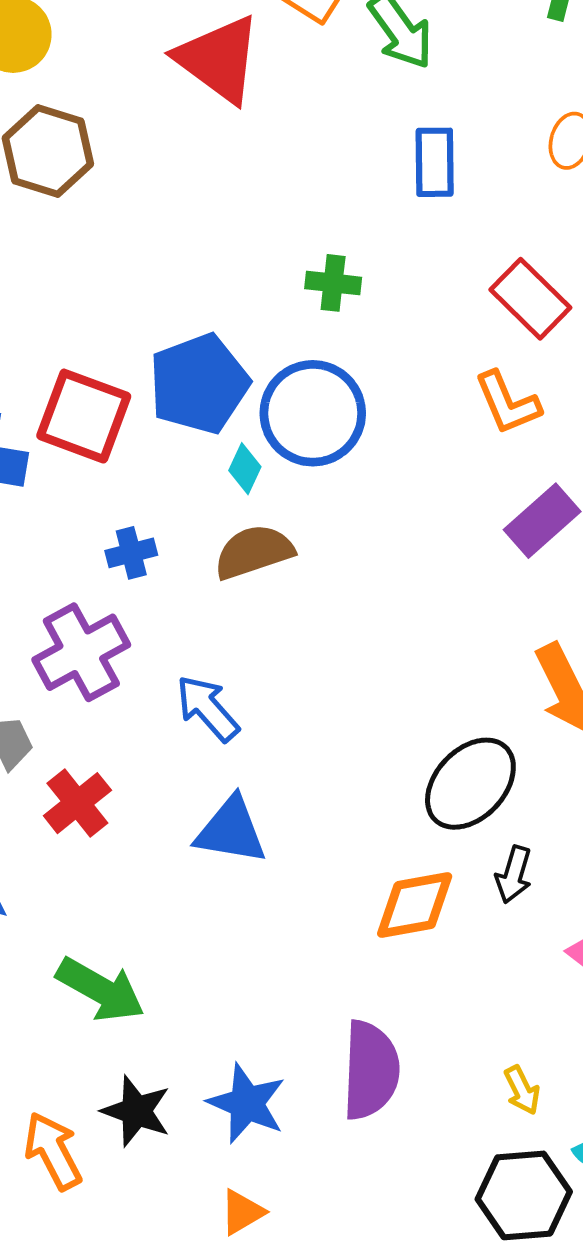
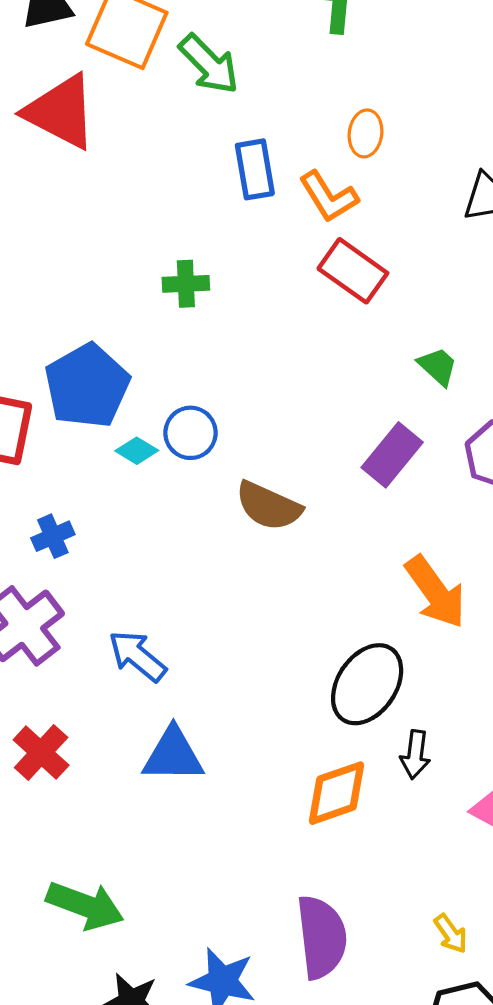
orange L-shape: (507, 403) -> (329, 197), moved
blue circle: (313, 413) -> (191, 433), moved, size x0.6
cyan diamond: (245, 469) -> (137, 451), turned -75
brown semicircle: (254, 552) -> (269, 506), moved, turned -128

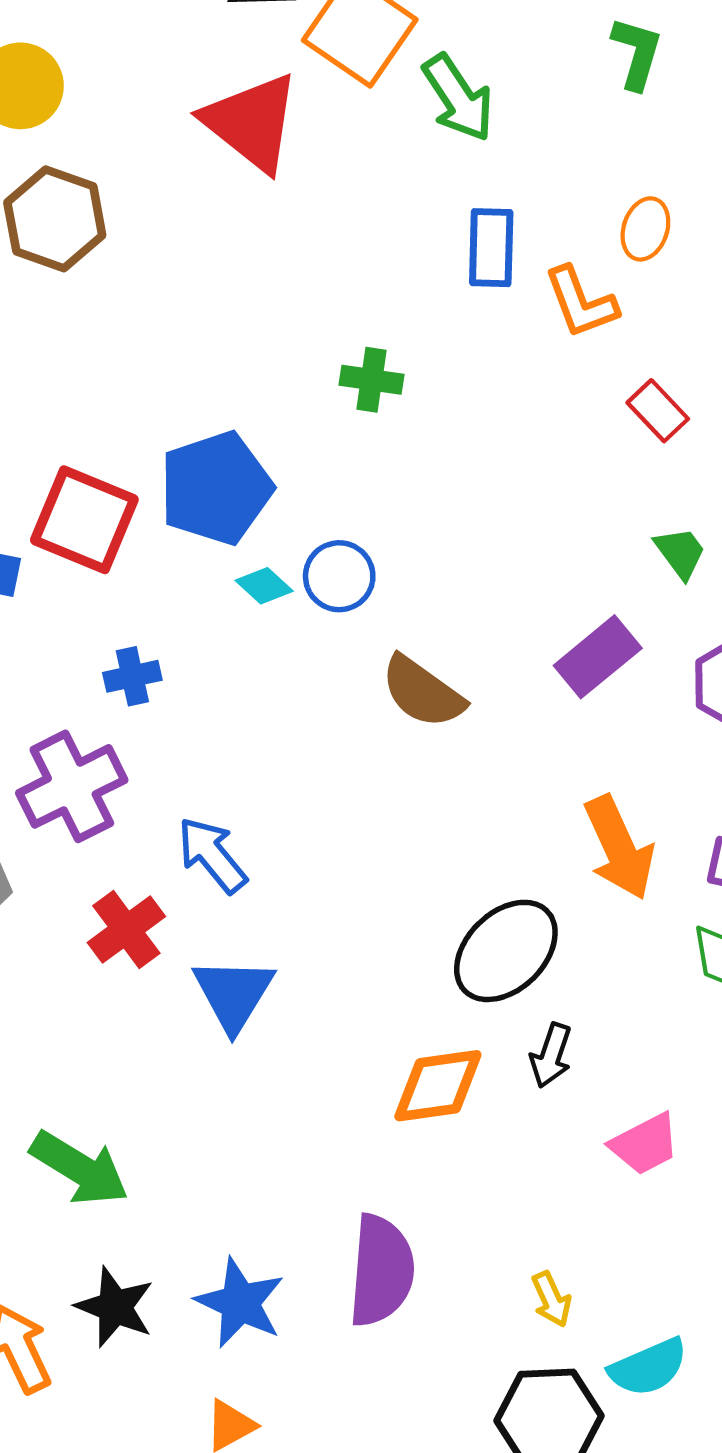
red rectangle: (353, 271) -> (658, 411), moved, size x0.7
red cross: (41, 752) -> (126, 929), moved
blue triangle: (173, 755) -> (233, 994), turned 50

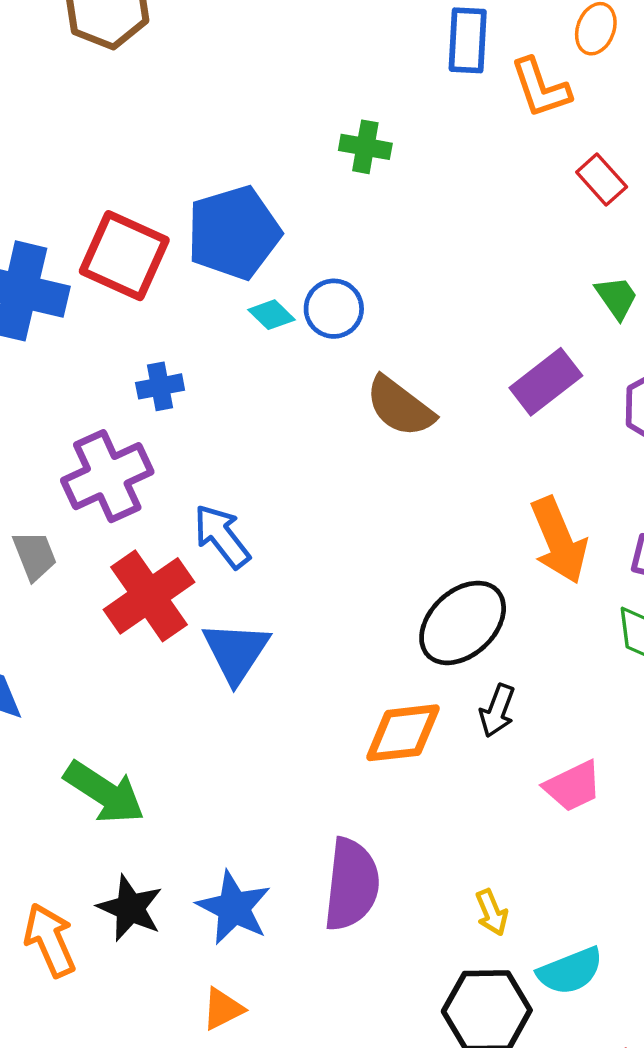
red cross: (126, 929) -> (149, 596), size x1.4

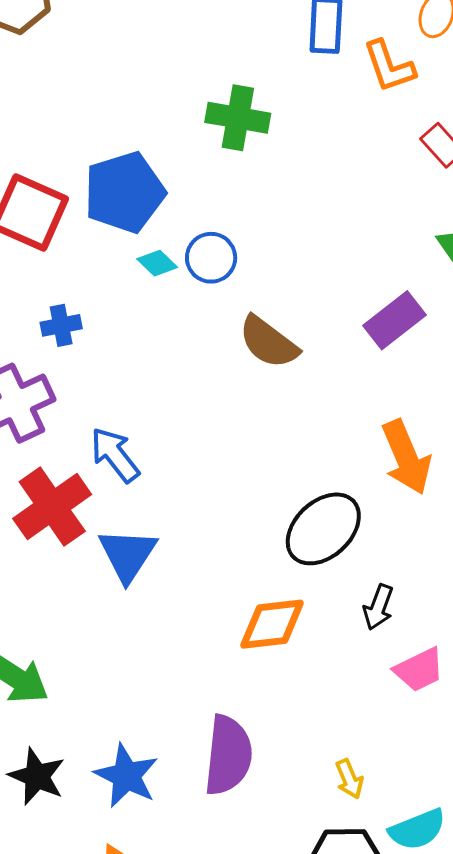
green cross: (365, 147) -> (238, 118), size x1.4
black arrow: (497, 711) -> (378, 607), moved

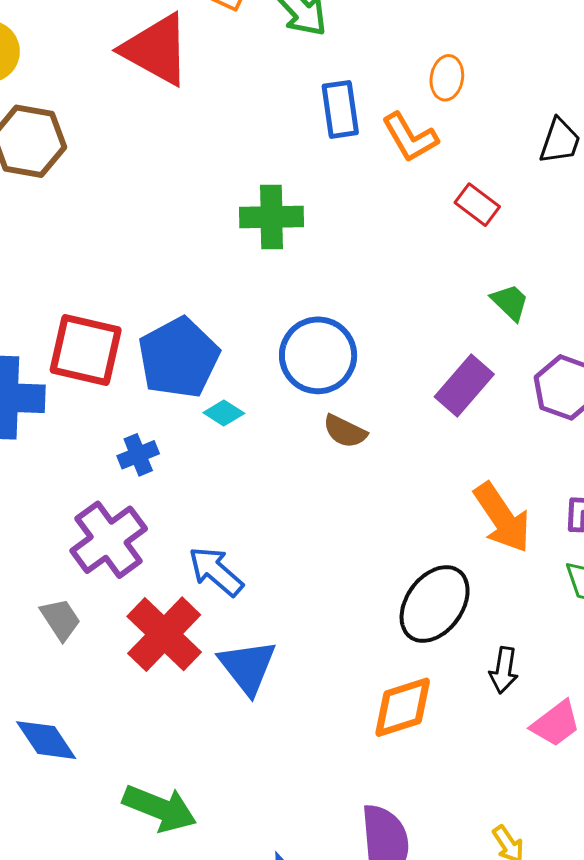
blue pentagon: (124, 192) -> (179, 358), moved
blue circle: (211, 258) -> (318, 355), moved, size x1.5
cyan diamond: (157, 263) -> (224, 413), moved
brown semicircle: (269, 342) -> (345, 431), size x0.7

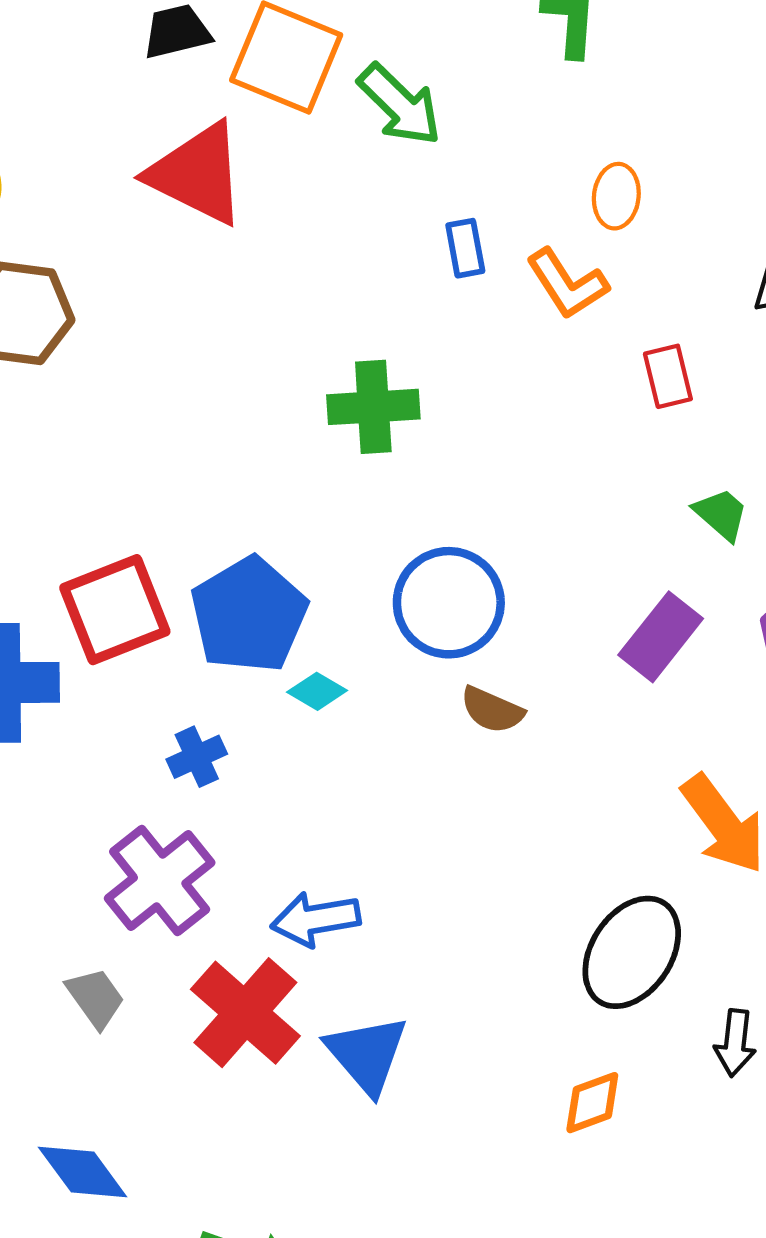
blue rectangle: (340, 109) -> (465, 248), size x0.7
red rectangle: (477, 205) -> (668, 376), turned 42
red square: (86, 350) -> (115, 610), turned -32
blue arrow: (216, 571) -> (316, 919), turned -48
orange diamond: (403, 707) -> (592, 1103), size x0.7

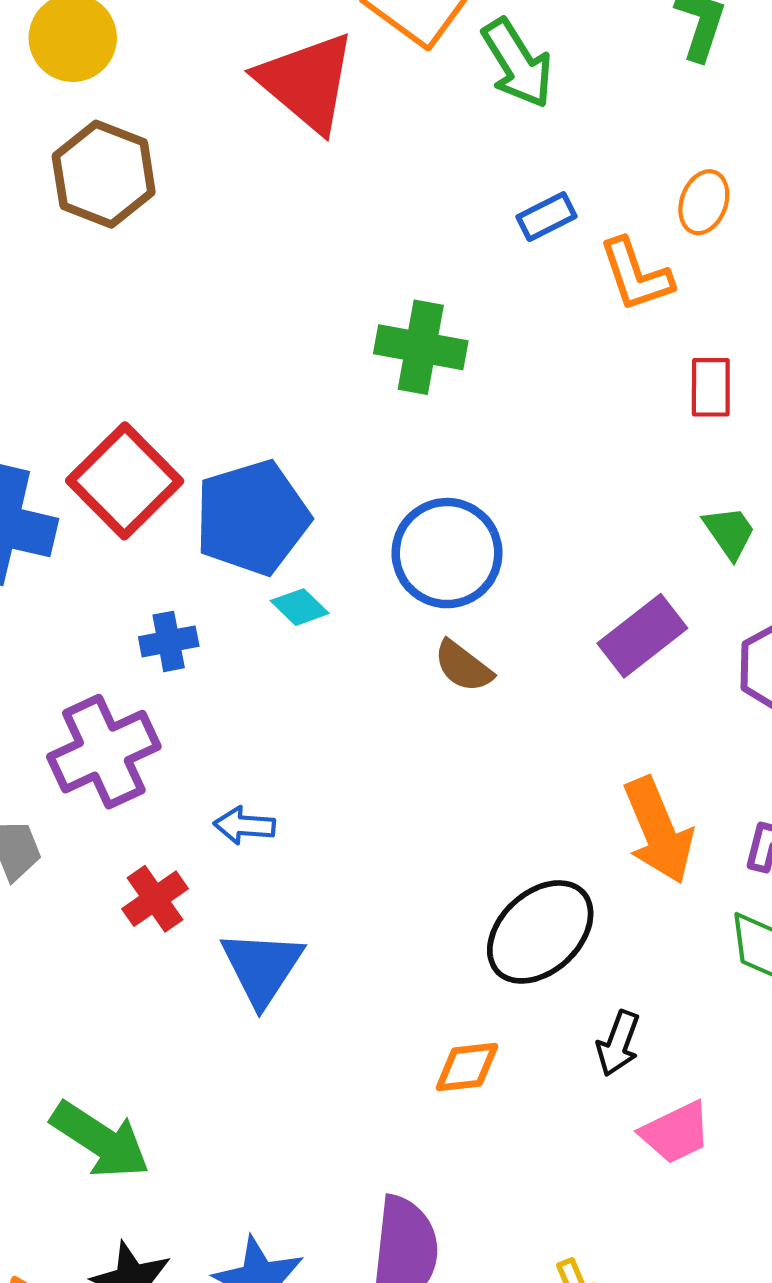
blue rectangle: (465, 248) -> (546, 217), turned 60
red square: (115, 610) -> (125, 481), turned -37
blue arrow: (316, 919) -> (244, 826), size x0.7
red cross: (245, 1013) -> (155, 899), size x0.6

